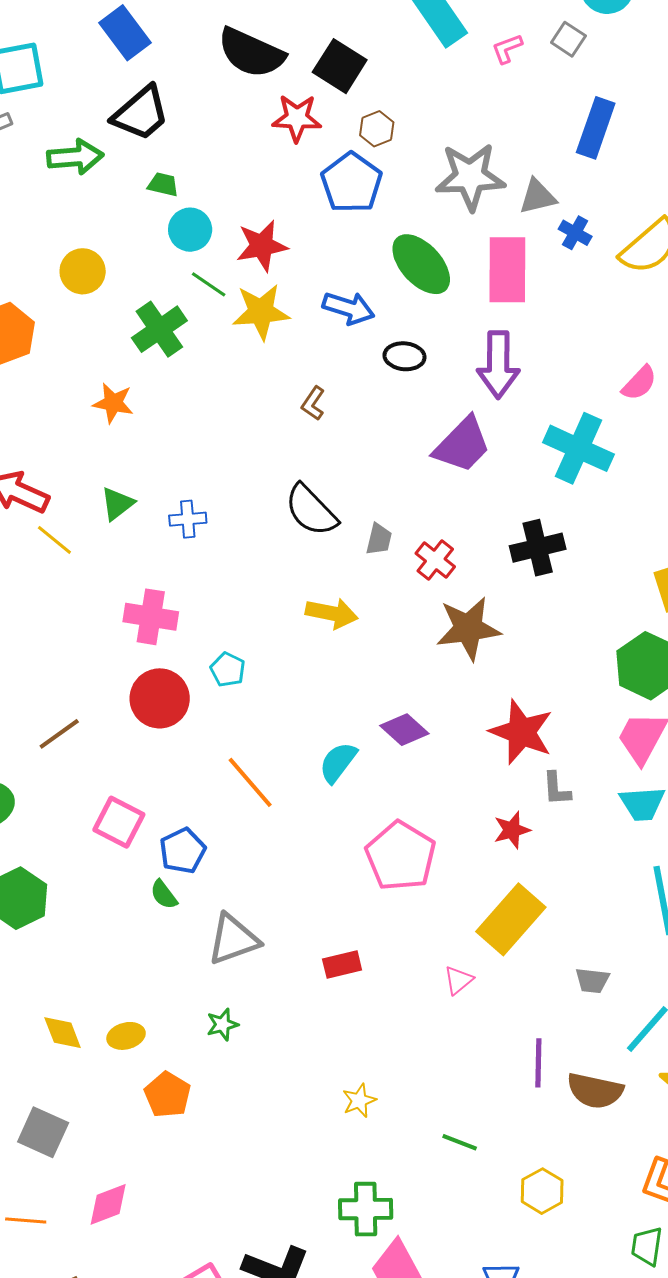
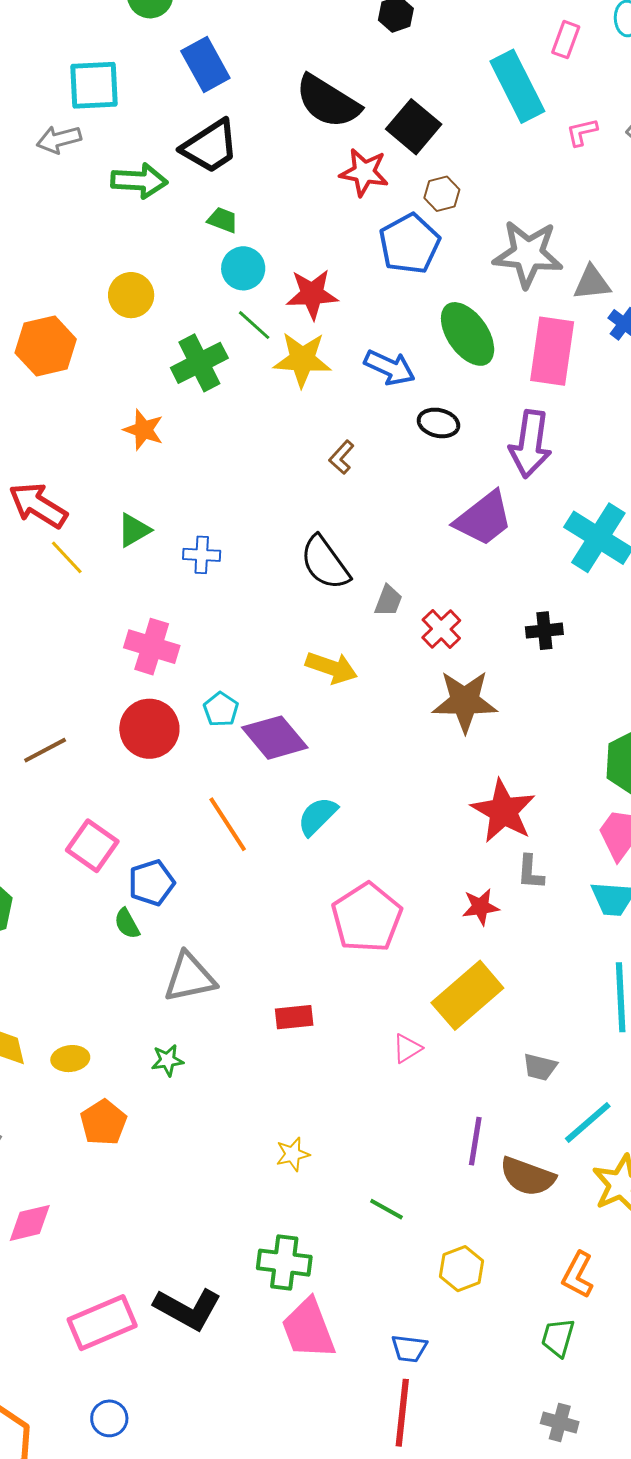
black cross: (538, 548) -> (544, 631), size x0.7
purple diamond: (404, 730) -> (275, 738), moved, size x1.4

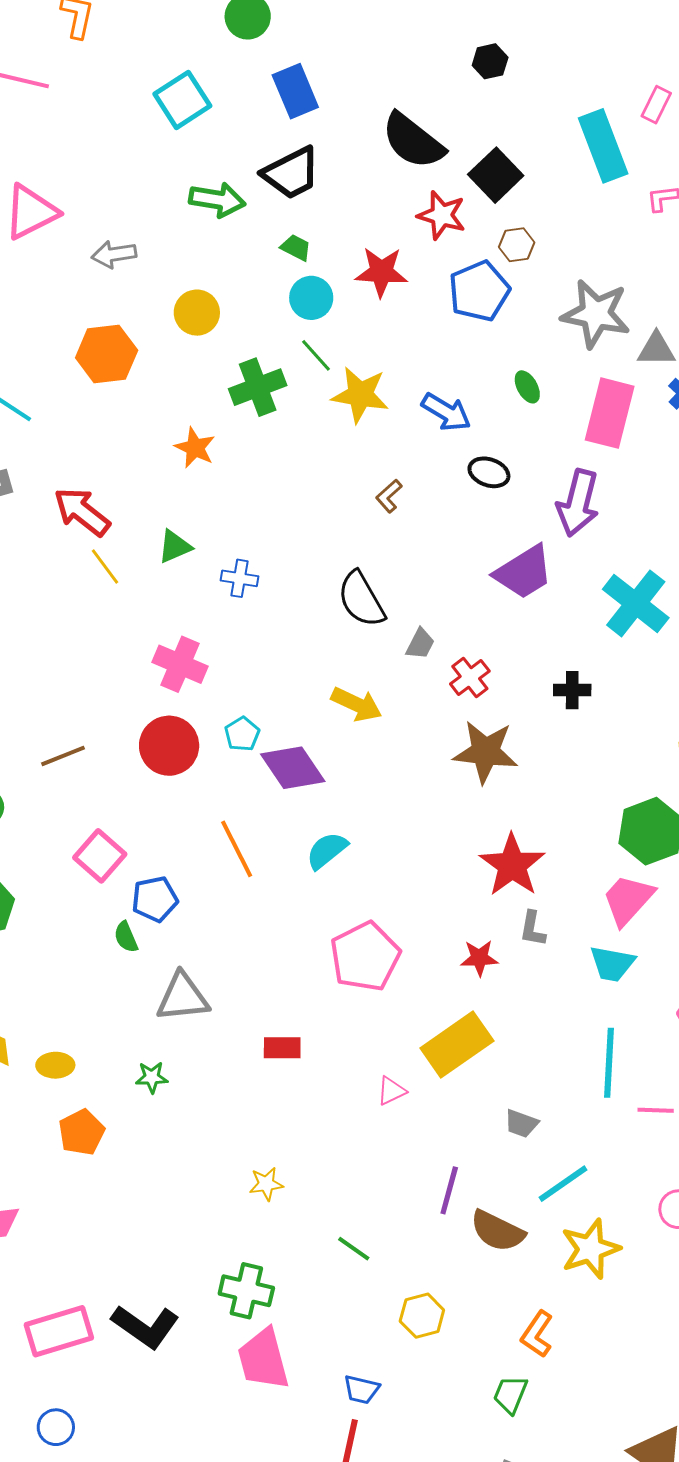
cyan square: (94, 85) -> (182, 100), turned -36
gray arrow: (59, 139) -> (114, 254), moved
red star: (312, 294) -> (381, 272), moved
green ellipse: (468, 334) -> (527, 387), size x0.5

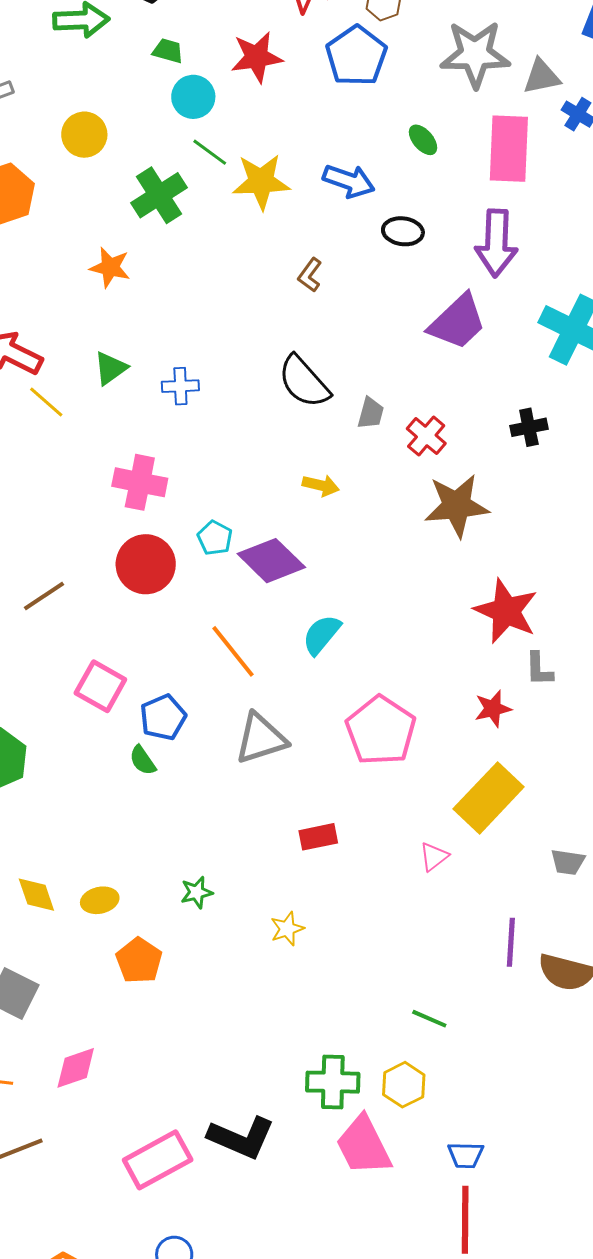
yellow arrow: (357, 704) -> (321, 485), size x0.7
gray triangle: (183, 997) -> (261, 739), moved
yellow star: (266, 1184) -> (287, 929), moved
yellow hexagon: (422, 1316) -> (404, 1085), moved

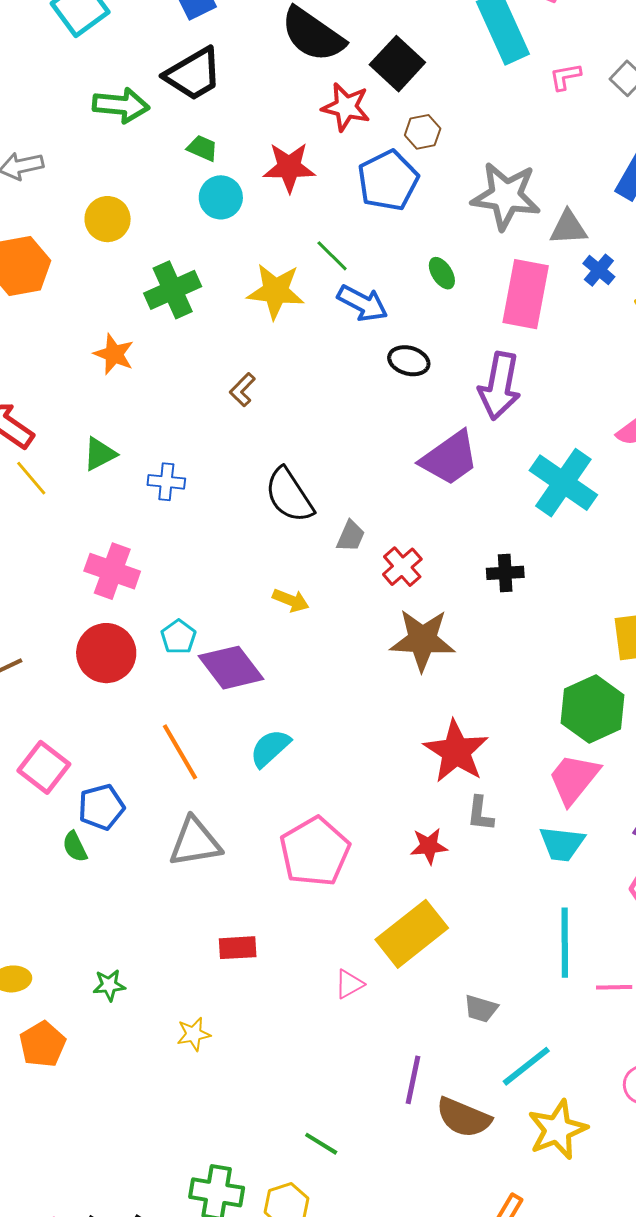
green line: (210, 152) -> (332, 256), moved
brown L-shape: (310, 275) -> (242, 390), moved

